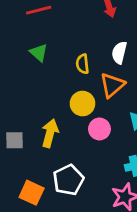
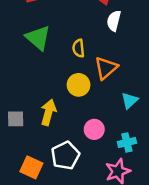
green triangle: (39, 53) -> (38, 38), size x1.5
white semicircle: (119, 53) -> (114, 21), moved
pink circle: (99, 129) -> (94, 129), moved

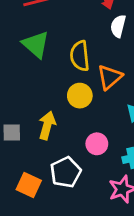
yellow semicircle: (79, 48) -> (80, 56), size x1.5

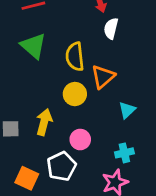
pink circle: (97, 144) -> (80, 140), moved

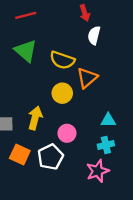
yellow semicircle: (75, 57) -> (62, 60), turned -65
cyan triangle: (127, 110) -> (108, 120), moved, turned 42
orange square: (27, 178) -> (20, 155), moved

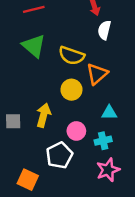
cyan triangle: (108, 120) -> (109, 113), moved
cyan cross: (106, 145) -> (103, 141), moved
orange square: (20, 155) -> (28, 180), moved

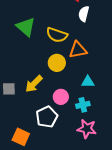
orange triangle: (97, 74) -> (78, 50), turned 30
yellow arrow: (44, 115) -> (34, 84), turned -150
pink star: (108, 170) -> (87, 129), turned 30

